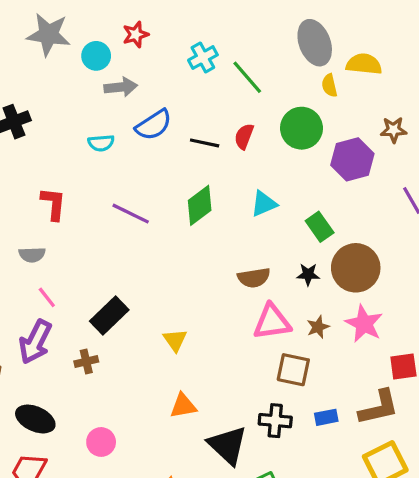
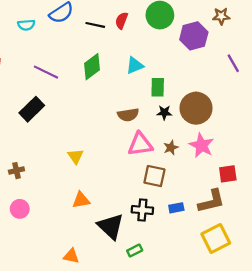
green rectangle: (320, 227) -> (158, 87), moved, turned 36
black rectangle: (109, 315) -> (32, 109), moved
pink circle: (101, 442) -> (20, 209), moved

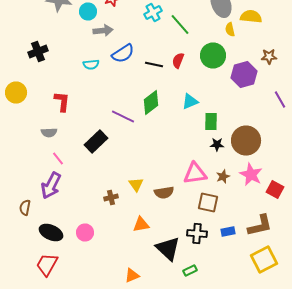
purple line: (46, 72) -> (123, 116), moved
brown semicircle: (128, 115) -> (164, 192), moved
brown cross: (16, 171) -> (111, 198), moved
red square: (228, 174) -> (275, 190), moved, turned 36
orange triangle: (71, 256) -> (132, 276), turned -35

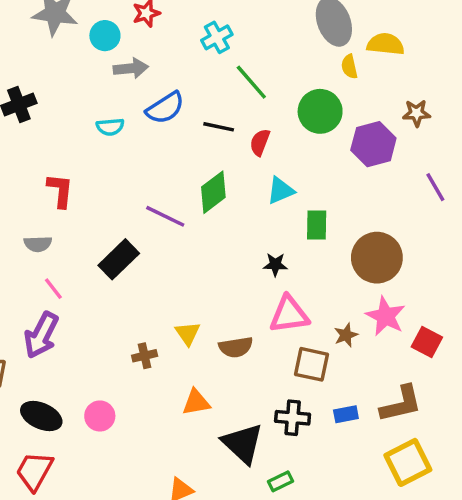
green line: (180, 24) -> (251, 82), moved
red semicircle: (178, 60) -> (260, 142), moved
black star: (217, 144) -> (275, 265), moved
brown star: (223, 176) -> (346, 335), moved

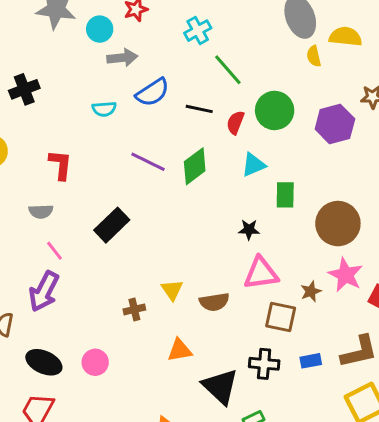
green circle: (320, 111) -> (275, 110), moved
purple line: (165, 216) -> (148, 162), moved

